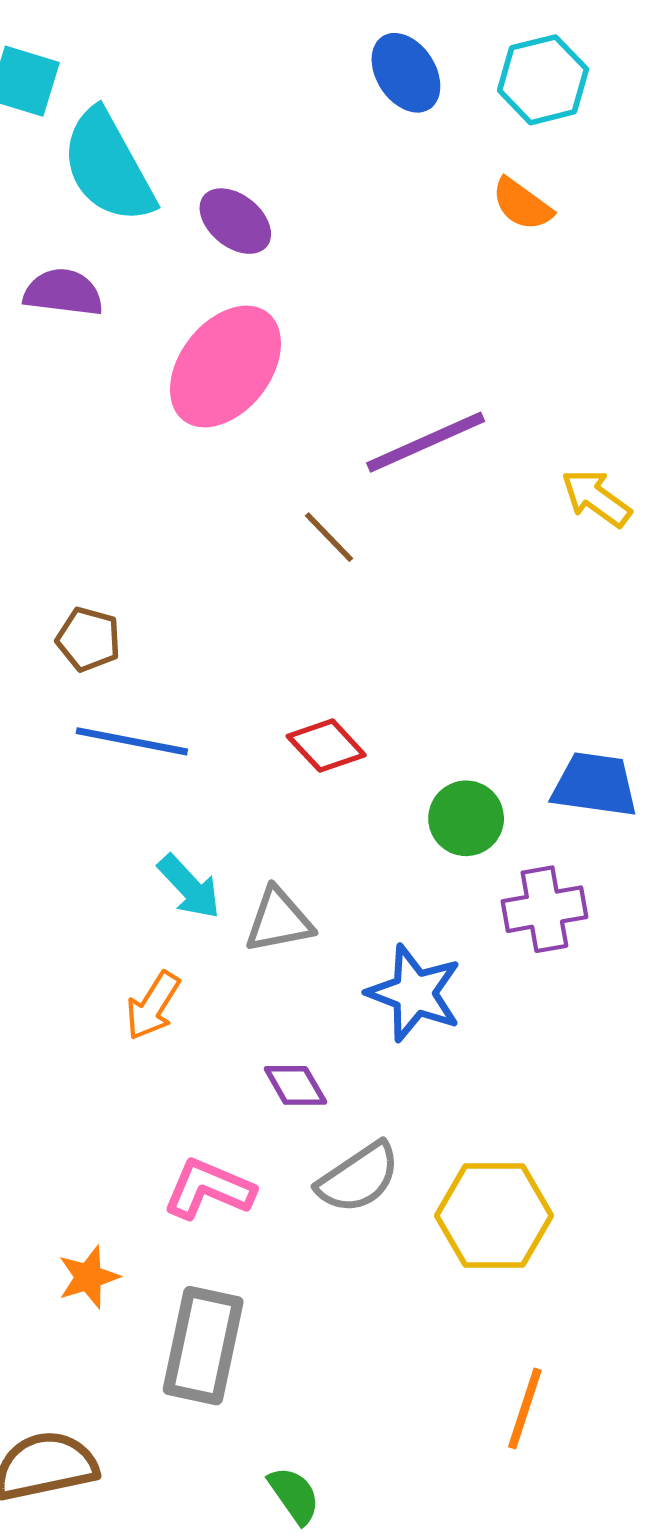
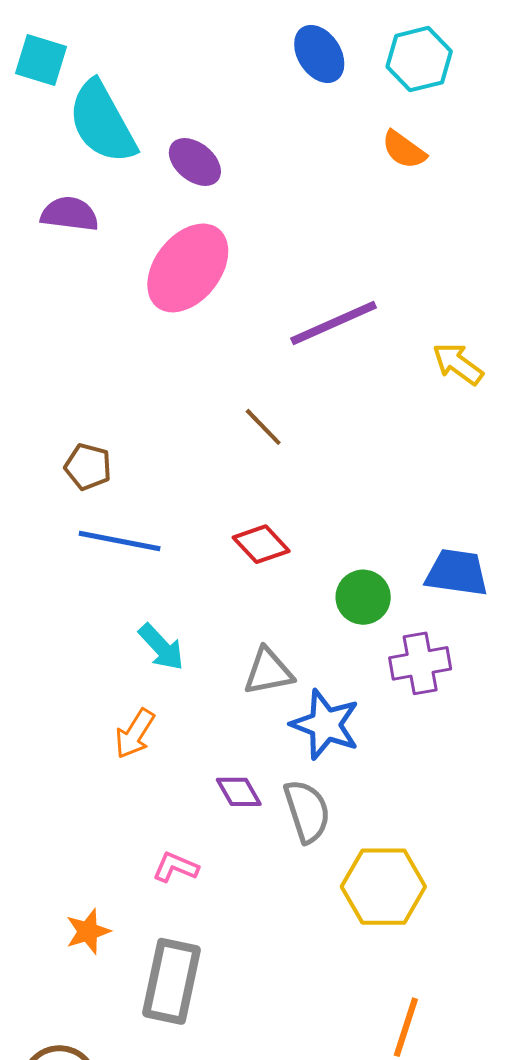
brown line: (329, 537) -> (263, 427), moved
gray triangle: (279, 920) -> (268, 672), moved
gray semicircle: (358, 1178) -> (307, 811), moved, turned -74
pink L-shape: (209, 1189) -> (176, 867), size x0.7

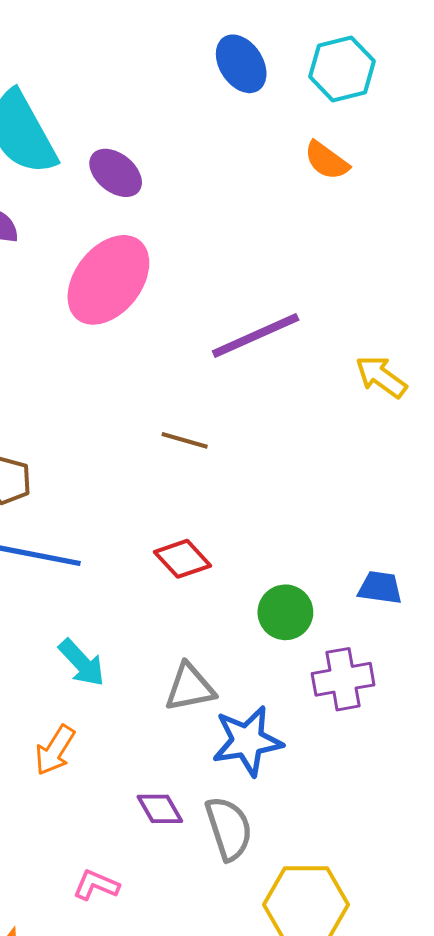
brown line: (263, 427) -> (185, 440), turned -30
blue trapezoid: (457, 573) -> (380, 588), size x0.7
blue star: (325, 725) -> (247, 741), turned -30

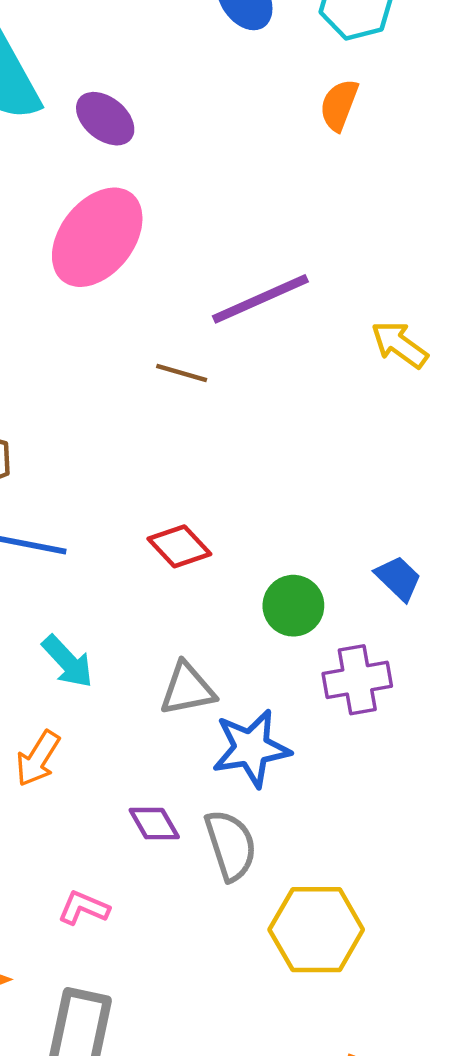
orange semicircle: (327, 161) -> (339, 105), turned 75
brown line: (185, 440) -> (182, 373), moved
blue trapezoid: (380, 588) -> (398, 578), turned 36

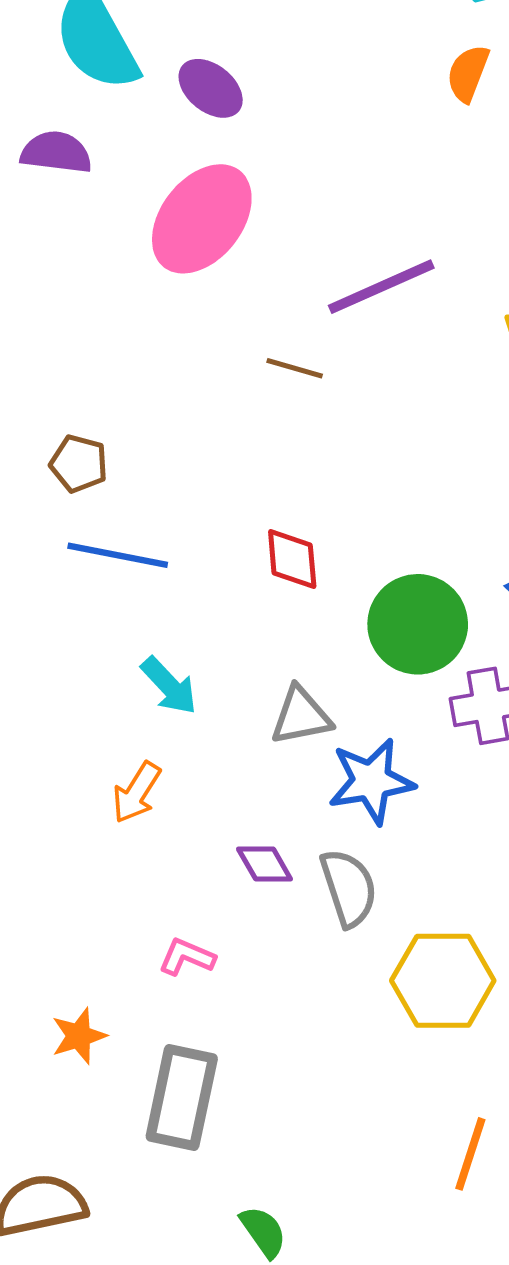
red diamond: (179, 546) -> (292, 559), turned 38
green circle: (293, 606) -> (418, 624), size x1.5

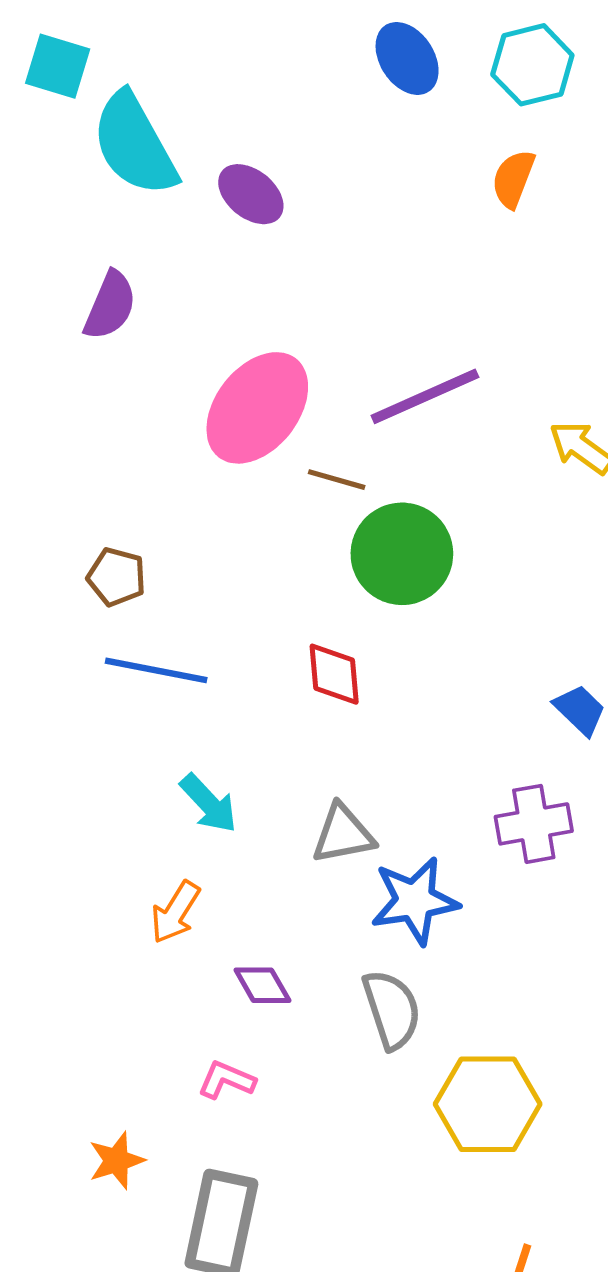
purple semicircle: (56, 152) -> (110, 306), moved, turned 106
pink ellipse: (202, 219) -> (257, 408), moved
green circle: (418, 624) -> (402, 554), moved
purple diamond: (265, 864) -> (262, 985), moved

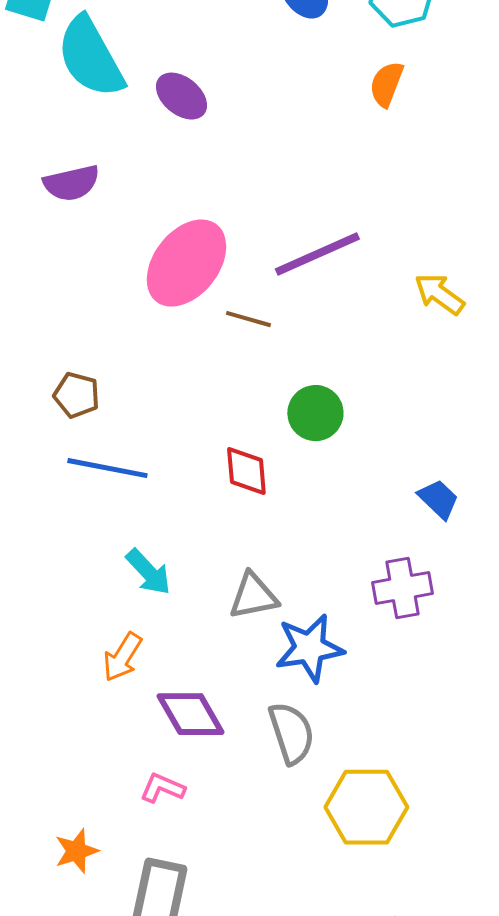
purple semicircle: (110, 306) -> (71, 183), turned 54
green circle: (402, 554) -> (315, 413), moved, size x0.7
purple diamond: (262, 985) -> (190, 714), size x1.5

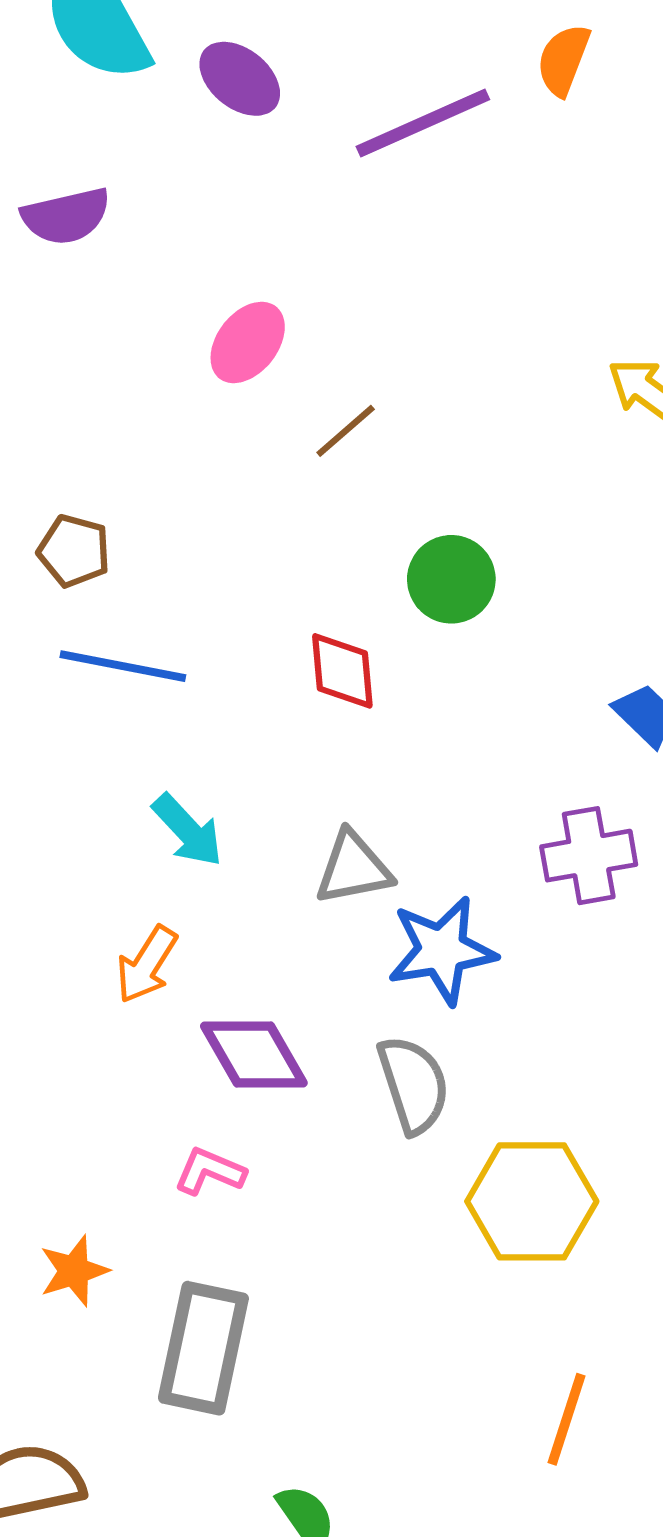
purple line: (317, 254) -> (423, 123), moved
pink ellipse: (186, 263) -> (248, 342), size x0.6
brown line: (248, 319) -> (346, 431), turned -57

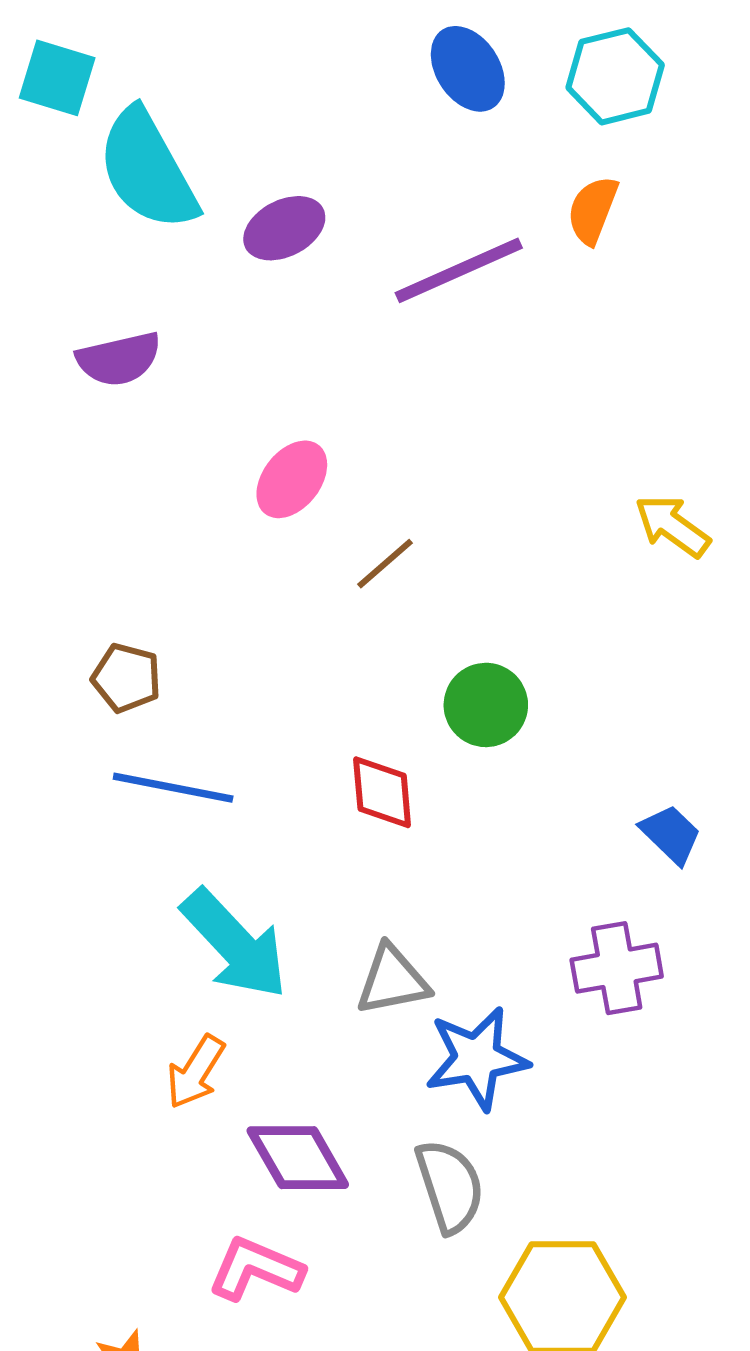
purple ellipse: (240, 79) -> (284, 228), turned -66
cyan arrow: (188, 830) -> (235, 944), size x1.6
pink L-shape: (210, 1171) -> (256, 1269), size x1.4

